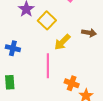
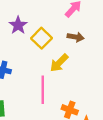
brown arrow: (89, 33) -> (76, 37), moved

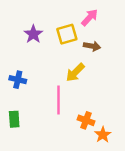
yellow square: (42, 38) -> (67, 34), moved, turned 30

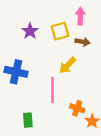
pink arrow: (90, 17) -> (80, 16), turned -42
blue cross: (18, 80) -> (16, 72), size x1.5
green rectangle: (14, 119) -> (28, 120), moved

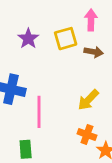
yellow arrow: (67, 65) -> (88, 100), moved
pink line: (52, 90) -> (39, 112), moved

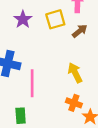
brown arrow: (94, 52) -> (80, 31), turned -49
yellow arrow: (88, 100) -> (75, 73), turned 108

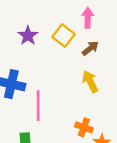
yellow square: (55, 19) -> (64, 36), turned -36
yellow arrow: (75, 73) -> (90, 81), moved

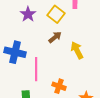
brown arrow: (90, 48) -> (55, 37), moved
orange cross: (84, 127) -> (59, 86), moved

